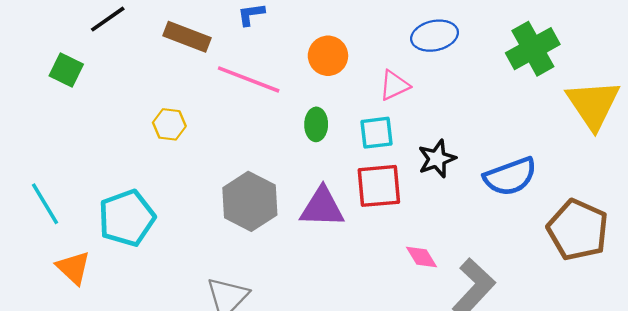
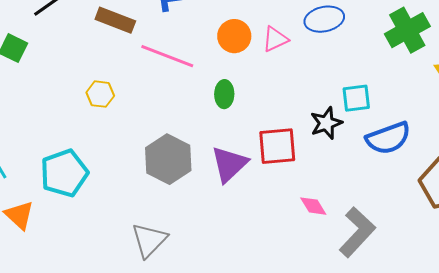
pink triangle: (394, 85) -> (275, 39), moved
cyan square: (377, 133) -> (356, 98), moved
purple triangle: (322, 207) -> (229, 164), turned -45

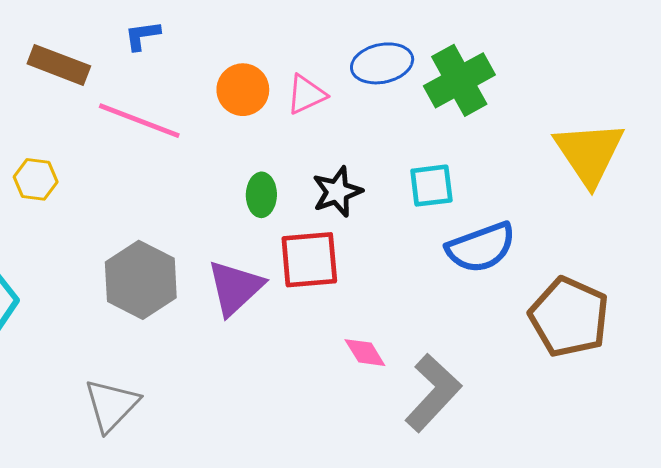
green cross: (407, 30) -> (459, 80), moved
green ellipse: (224, 94) -> (261, 195), moved
black star: (326, 123) -> (337, 192), moved

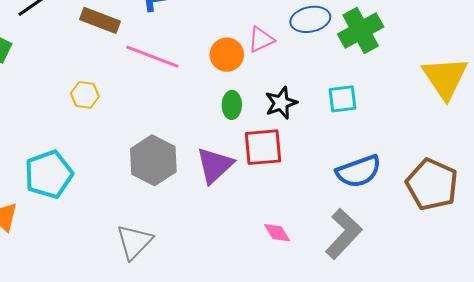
orange circle: (243, 90) -> (227, 55), moved
blue semicircle: (481, 247) -> (359, 171), moved
pink diamond: (365, 353) -> (277, 233), moved

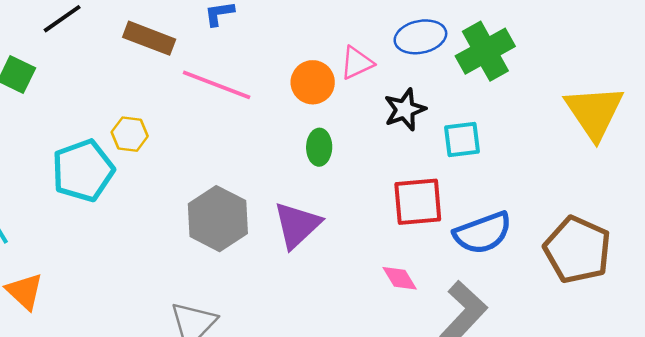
black star: (281, 103) -> (405, 110), moved
red square: (263, 147) -> (418, 202), moved
cyan pentagon: (49, 174) -> (83, 171), moved
pink diamond: (277, 233) -> (400, 278), moved

